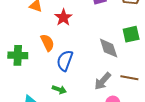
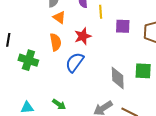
orange semicircle: (47, 43) -> (55, 42), moved
blue semicircle: (65, 61) -> (75, 62), moved

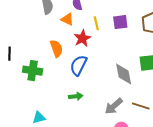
yellow line: (101, 12) -> (96, 23), moved
orange triangle: (59, 17) -> (67, 19), moved
green arrow: (59, 104) -> (76, 96), moved, turned -32

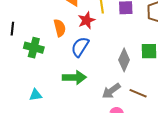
gray diamond: (124, 74) -> (124, 60), turned 30
green arrow: (76, 96) -> (74, 77), size x1.6

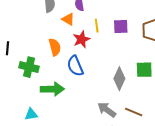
blue semicircle: (80, 47) -> (75, 66), turned -55
green arrow: (74, 77) -> (52, 89), moved
gray arrow: (111, 91) -> (107, 110), turned 72

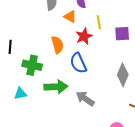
purple square: (121, 27) -> (122, 34), moved
gray arrow: (107, 110) -> (85, 99), moved
cyan triangle: (31, 114) -> (20, 94), moved

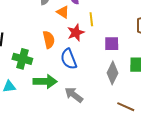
purple square: (122, 34) -> (112, 44), moved

